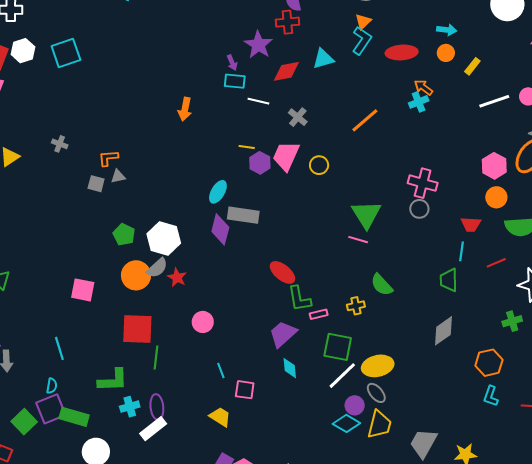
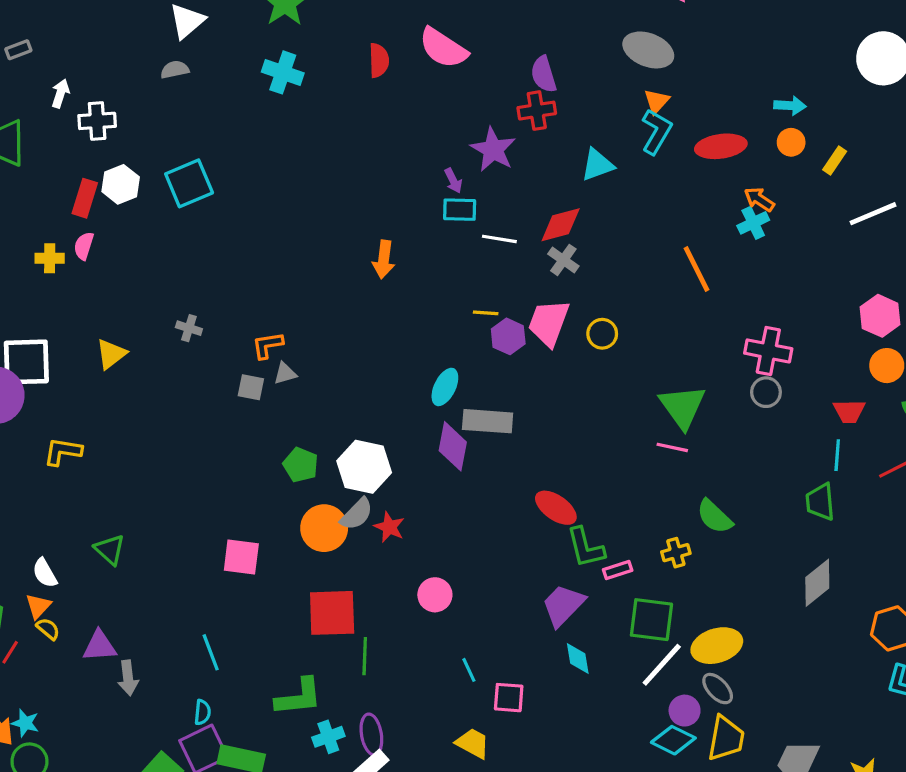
red diamond: (286, 71) -> (561, 225), moved
orange line: (365, 120) -> (697, 269), moved, turned -72

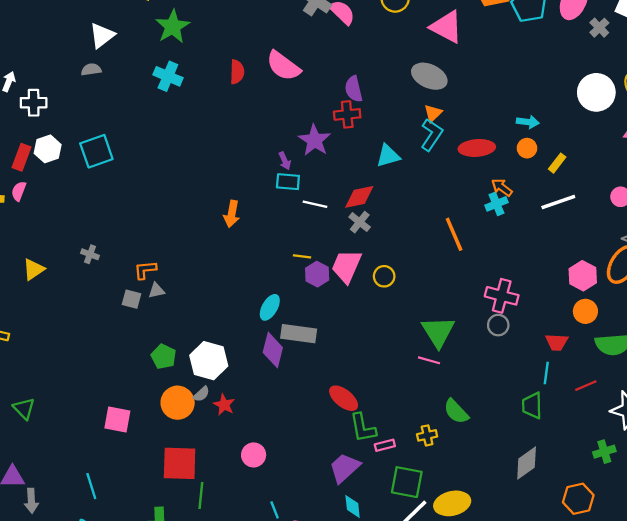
white line: (873, 214) -> (558, 202), moved
gray semicircle: (357, 514) -> (201, 394), size x0.7

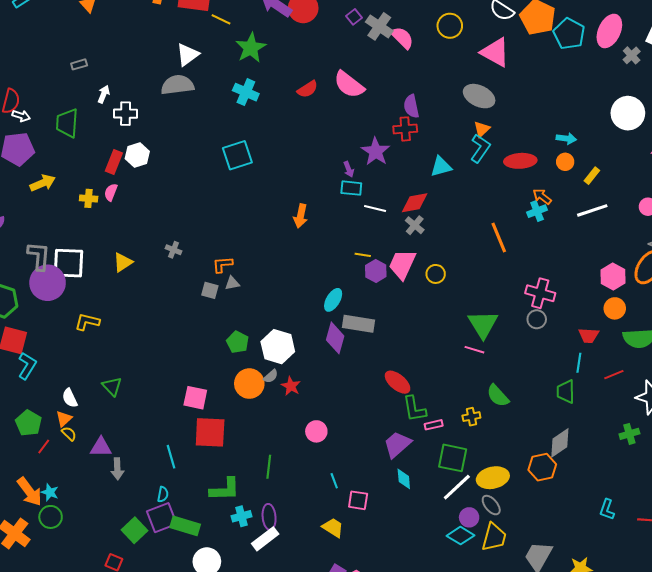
gray semicircle: (91, 70) -> (177, 85), size x1.8
red semicircle: (237, 72) -> (307, 89), turned 55
cyan square: (96, 151) -> (237, 155), moved
red square: (180, 463) -> (210, 432), moved
orange hexagon: (578, 499) -> (542, 467), moved

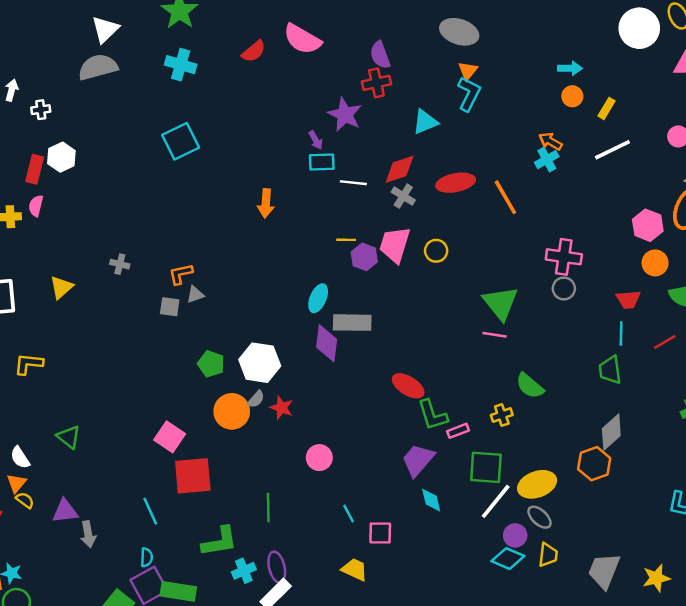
white cross: (126, 114) -> (41, 110), size x0.7
red ellipse: (520, 161) -> (456, 183), moved
pink square: (195, 398) -> (170, 437), turned 30
yellow trapezoid: (494, 537) -> (548, 555), size x0.7

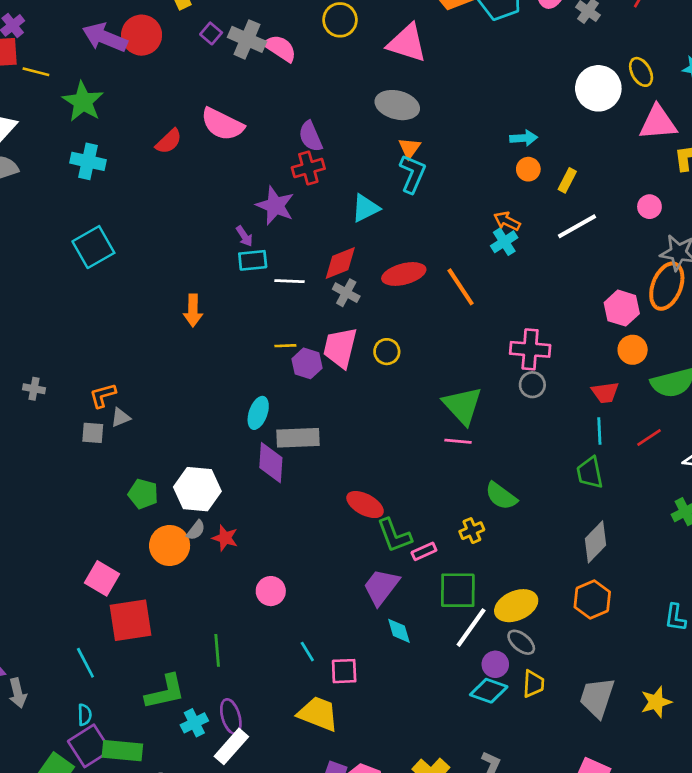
orange hexagon: (594, 464) -> (592, 599), moved
yellow trapezoid: (355, 569) -> (318, 714), size x1.4

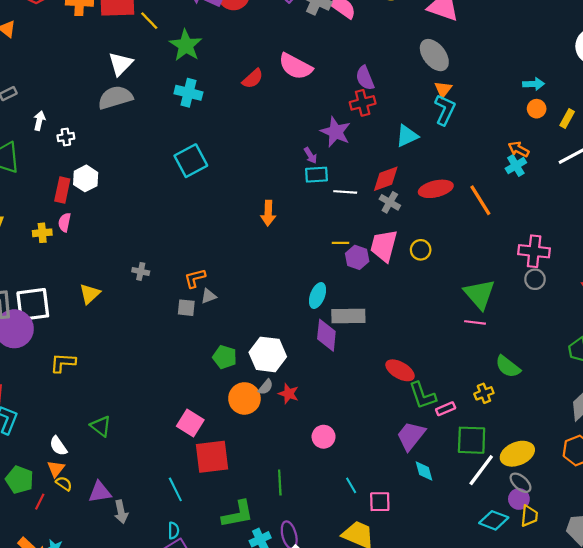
yellow line: (36, 72) -> (149, 21), turned 30
gray ellipse: (397, 105) -> (434, 55), turned 36
purple circle: (495, 664) -> (519, 499), moved

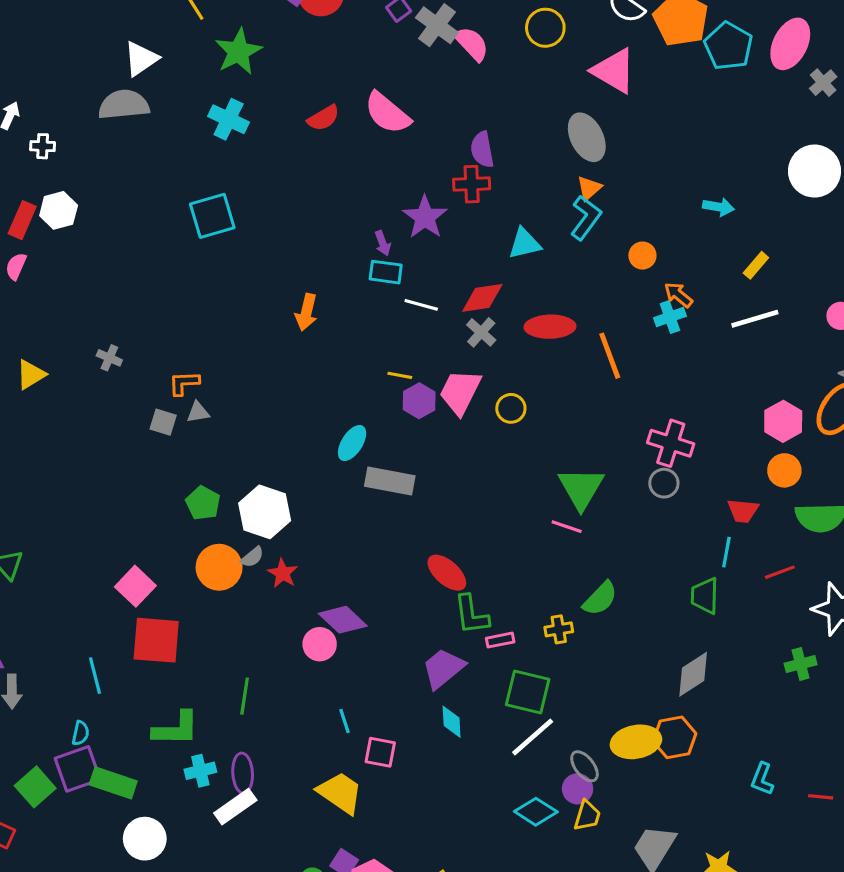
orange circle: (537, 109) -> (642, 256), moved
purple diamond: (326, 335) -> (343, 620), moved, turned -64
green semicircle: (508, 367) -> (600, 599), turned -96
yellow ellipse: (517, 454) -> (636, 742), moved

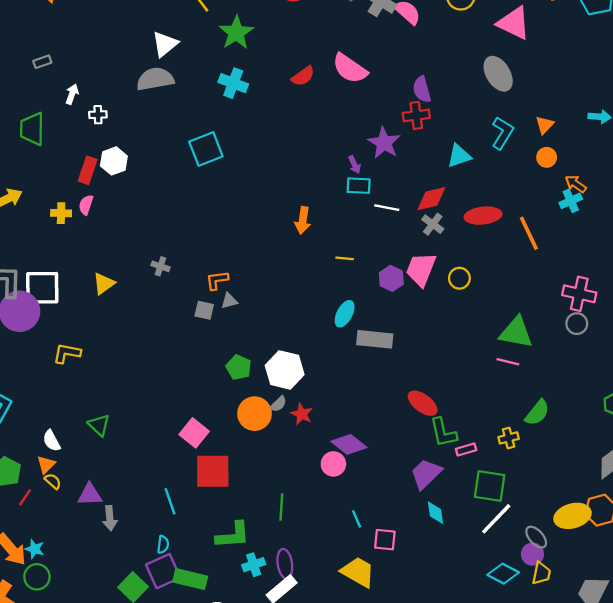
orange triangle: (589, 188) -> (545, 125), moved
cyan square: (212, 216) -> (206, 149), moved
yellow line: (400, 375) -> (345, 258), moved
green triangle: (581, 488) -> (516, 332), turned -45

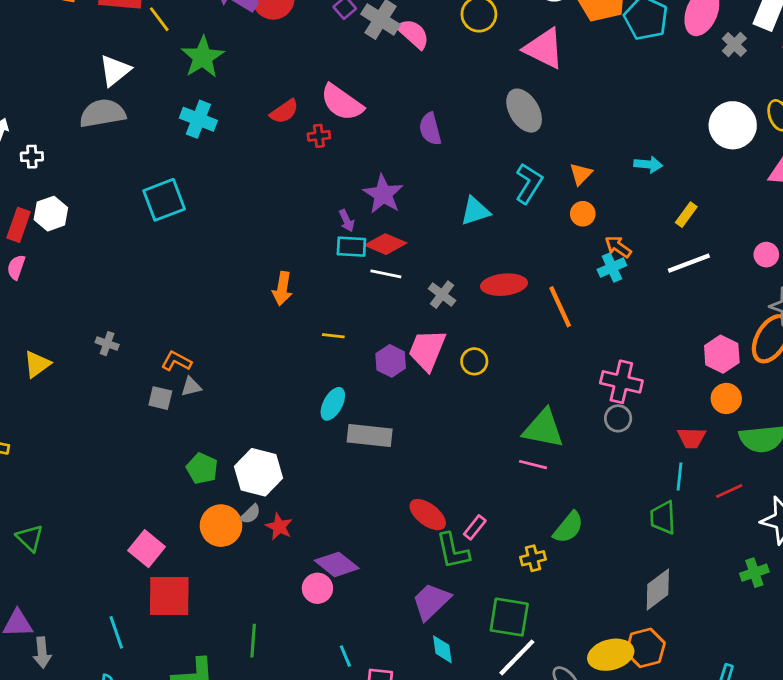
red cross: (416, 115) -> (319, 136), moved, size x0.7
red diamond: (431, 199) -> (386, 244), moved, turned 36
orange L-shape: (217, 280) -> (176, 361), turned 35
pink rectangle: (466, 449) -> (475, 527), moved, turned -36

